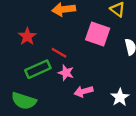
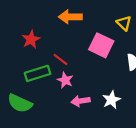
white star: (120, 97) -> (111, 100), moved

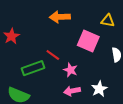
yellow triangle: (124, 23) -> (108, 21), turned -32
red star: (31, 39) -> (11, 36), moved
pink star: (65, 80) -> (70, 70), moved

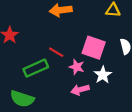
pink square: (88, 41) -> (94, 48), moved
white star: (99, 89) -> (103, 75), moved

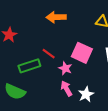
white star: (103, 75) -> (86, 94), moved
pink arrow: (80, 90) -> (66, 88), turned 70

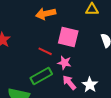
pink square: (82, 53) -> (68, 37), moved
green rectangle: (29, 66) -> (41, 76), moved

